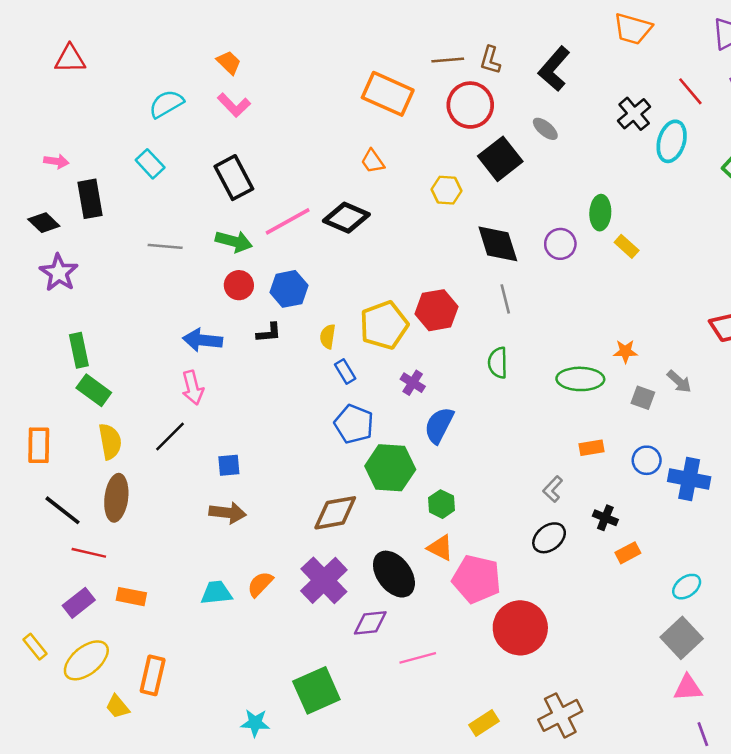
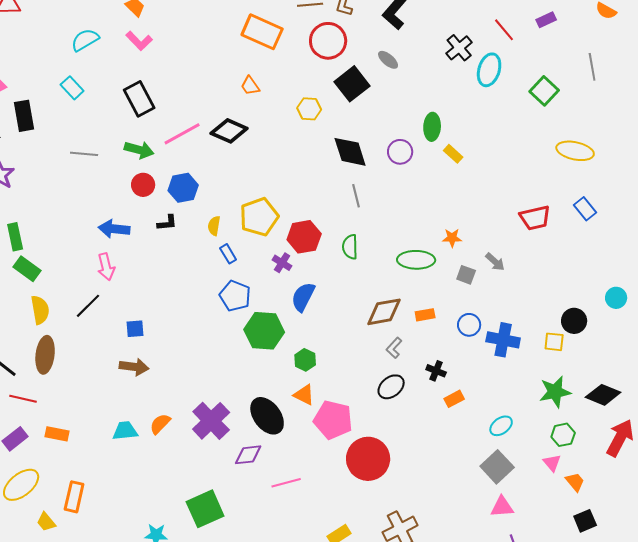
red hexagon: (436, 310) -> (304, 237), moved
brown diamond: (335, 513) -> (384, 312), moved

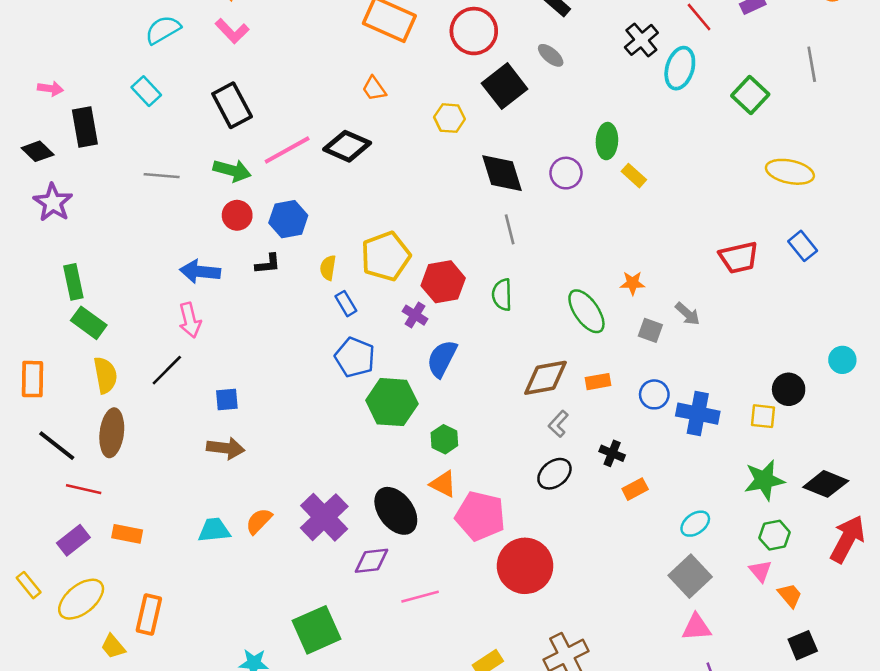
green ellipse: (416, 260) -> (586, 311), turned 54

